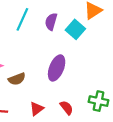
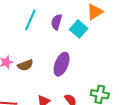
brown semicircle: (17, 79) -> (25, 65), moved

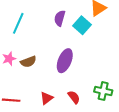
cyan line: (30, 20) -> (18, 23), moved

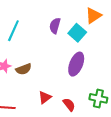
purple ellipse: (65, 61) -> (76, 64), moved
red triangle: (47, 98) -> (45, 97), moved

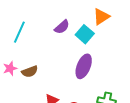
purple semicircle: (55, 26) -> (62, 27), turned -147

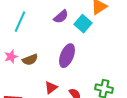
purple ellipse: (84, 66) -> (67, 56), moved

